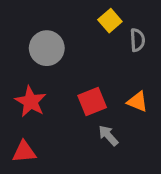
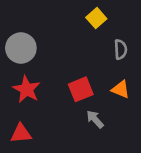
gray semicircle: (137, 40) -> (121, 49), moved
gray circle: (47, 48) -> (21, 48), moved

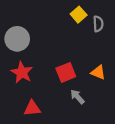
gray semicircle: (121, 49) -> (98, 24), moved
red triangle: (21, 133) -> (32, 108), moved

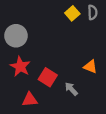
gray semicircle: (98, 24) -> (93, 12), moved
red square: (66, 72) -> (48, 77), moved, turned -36

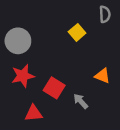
yellow square: (72, 13) -> (77, 32), moved
red star: (20, 67) -> (23, 76), turned 30

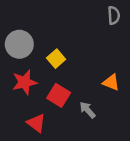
yellow square: (77, 32) -> (56, 59), moved
red triangle: (34, 113) -> (36, 123), turned 42

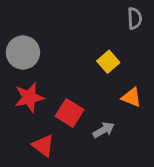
yellow square: (56, 59) -> (108, 62), moved
gray arrow: (88, 110) -> (104, 130), turned 102

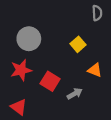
gray circle: (23, 52) -> (29, 39), moved
red triangle: (43, 146) -> (19, 107), moved

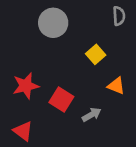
gray circle: (29, 39) -> (53, 23), moved

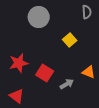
orange triangle: (116, 86) -> (89, 72), moved

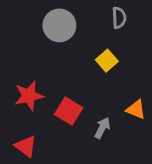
gray semicircle: (87, 12) -> (119, 18), moved
gray arrow: (67, 84) -> (102, 128), turned -32

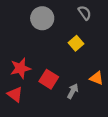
gray semicircle: (119, 18) -> (85, 13), turned -32
red triangle: (26, 146) -> (15, 94), moved

